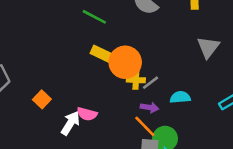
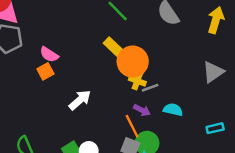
pink semicircle: (87, 114) -> (49, 55), moved
white arrow: (70, 123) -> (80, 100), moved

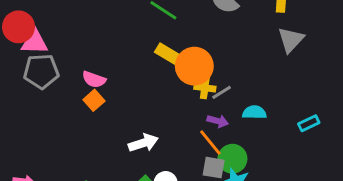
gray triangle: (213, 72) -> (291, 40), moved
white arrow: (80, 100) -> (143, 143), moved, turned 35

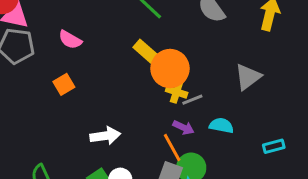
gray triangle: (291, 40) -> (248, 77), moved
pink semicircle: (94, 79) -> (70, 40), moved

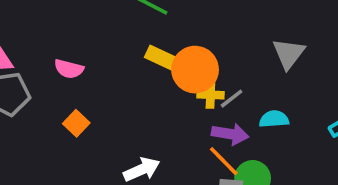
purple arrow: (183, 127) -> (230, 134), size x1.4

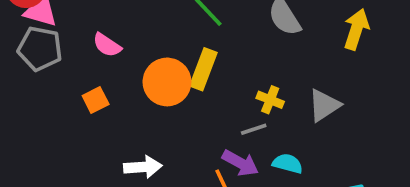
yellow rectangle: (166, 60) -> (203, 69), turned 66
orange circle: (195, 70) -> (167, 82), moved
yellow cross: (210, 95) -> (270, 100), moved

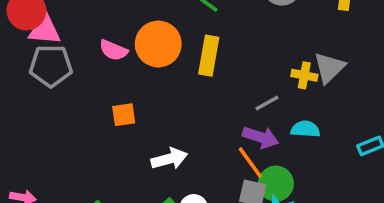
orange circle: (167, 82) -> (158, 44), moved
orange square: (96, 100) -> (124, 115), moved, turned 30
yellow cross: (270, 100) -> (304, 75), moved

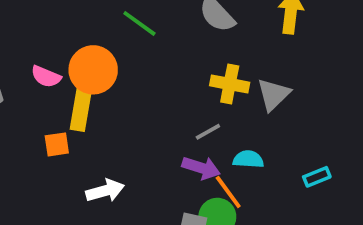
yellow rectangle: (209, 56) -> (81, 110), moved
yellow cross: (304, 75) -> (230, 84), moved, size x1.4
orange line: (250, 163) -> (228, 192), moved

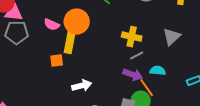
yellow cross: (230, 84) -> (132, 37), moved

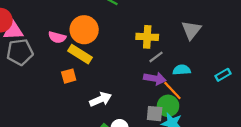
yellow rectangle: (70, 43) -> (80, 54), turned -60

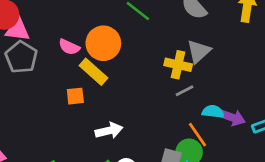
gray triangle: (191, 30) -> (199, 51), moved
gray pentagon: (20, 52) -> (21, 57), turned 30
purple arrow: (155, 79) -> (232, 117), moved

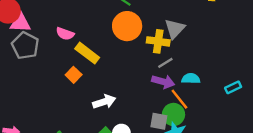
orange circle: (103, 43) -> (127, 26), moved
orange square: (75, 96) -> (74, 75), turned -35
purple arrow: (232, 117) -> (163, 82), moved

